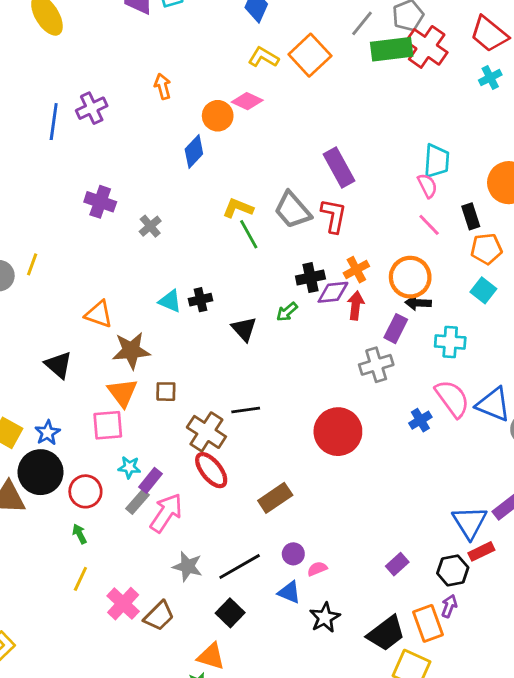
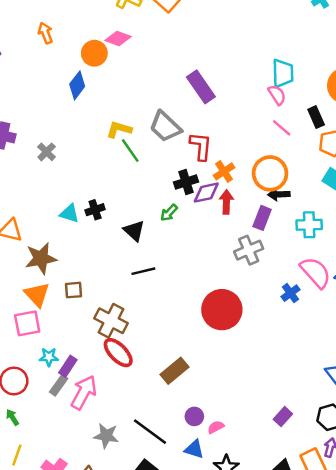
red L-shape: (334, 216) -> (201, 146), moved
black line: (246, 410) -> (143, 271), moved
black line: (240, 567) -> (150, 432), turned 72

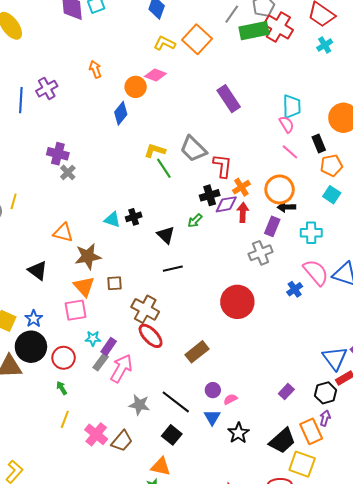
purple rectangle: (201, 87) -> (229, 99), moved
gray cross: (47, 152) -> (68, 172), moved
blue triangle: (194, 449) -> (212, 417), turned 42

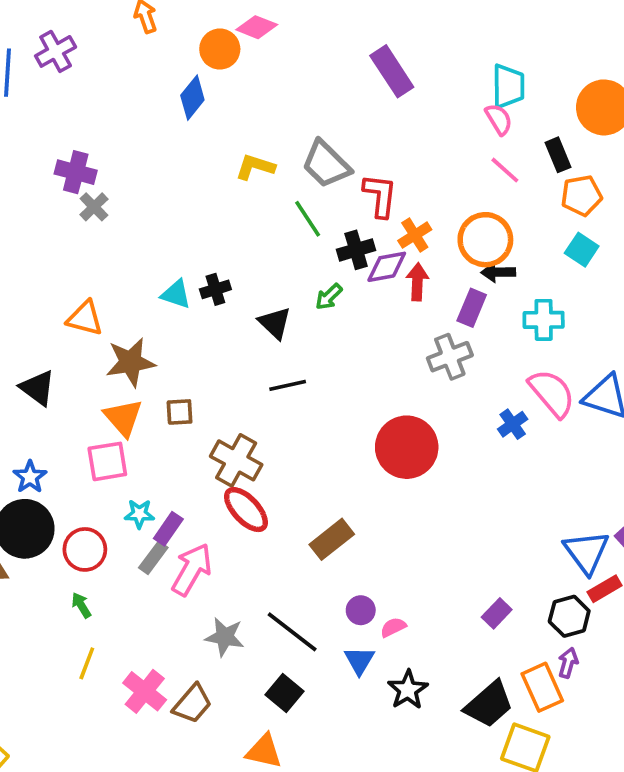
green line: (164, 168) -> (308, 219), moved

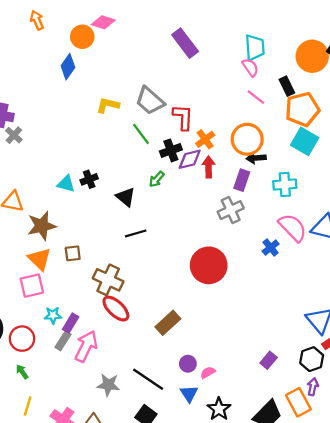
orange pentagon: (581, 196) -> (302, 109), size x1.4
cyan square: (582, 250) -> (305, 141), size x1.4

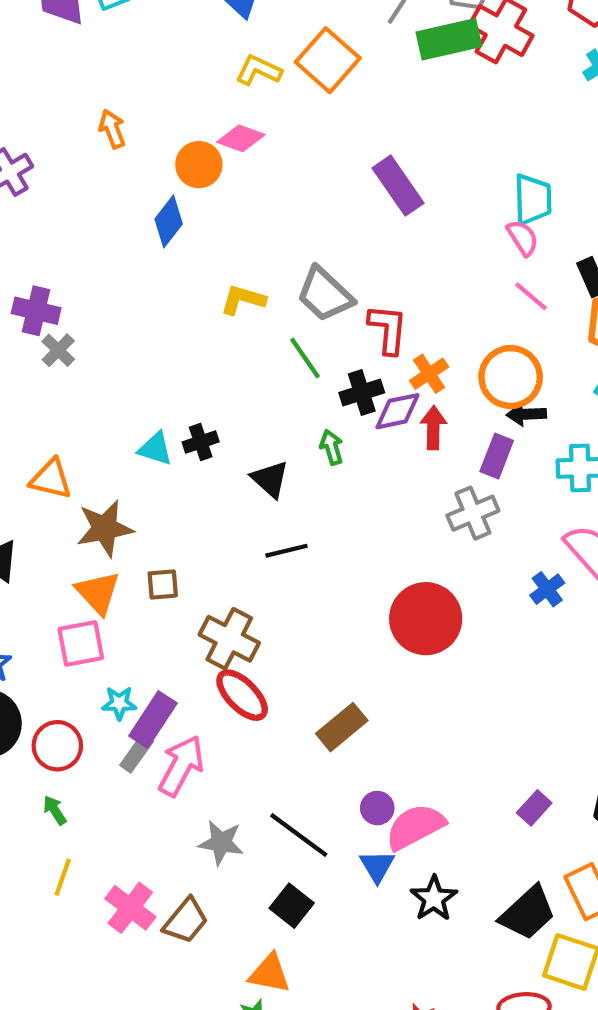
green arrow: (157, 179) -> (332, 447), turned 119
purple rectangle: (71, 323) -> (153, 719), size x1.4
pink semicircle: (208, 373) -> (415, 827), size x2.0

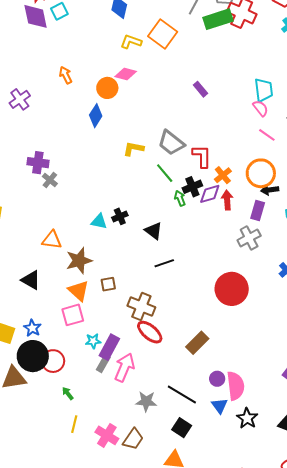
purple rectangle: (398, 186) -> (200, 89), size x0.6
green arrow: (332, 447) -> (180, 198), moved
red circle: (57, 746) -> (53, 361), moved
pink semicircle: (415, 827) -> (236, 386), turned 116

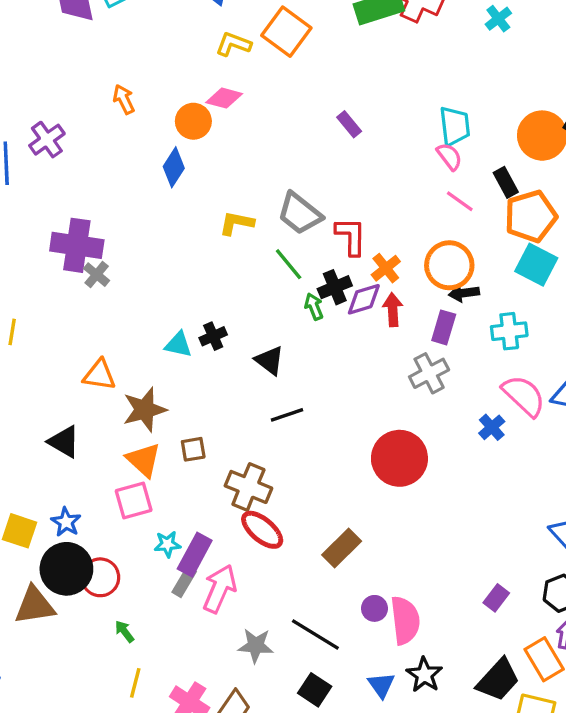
purple cross: (38, 163) -> (77, 245), size x1.4
blue triangle: (220, 406) -> (381, 685), moved

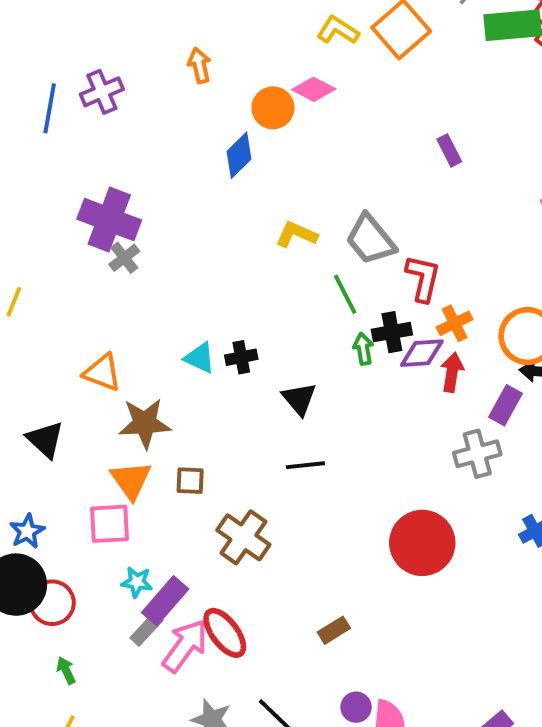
red ellipse: (262, 530) -> (225, 633), moved
brown rectangle: (342, 548) -> (334, 630), size x0.7

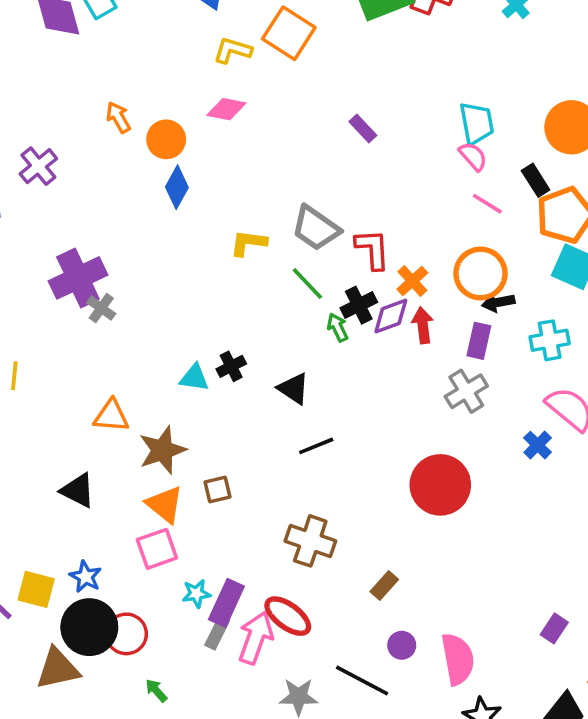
orange circle: (273, 108) -> (166, 139), moved
purple cross: (109, 220) -> (78, 278), turned -30
brown cross: (243, 537) -> (310, 541), moved
purple circle: (356, 707) -> (402, 645), moved

